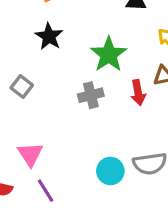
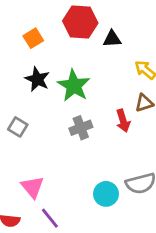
green star: (109, 54) -> (74, 86), moved

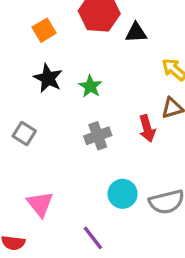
green star: (74, 86) -> (90, 86), size x0.6
cyan circle: (106, 194) -> (123, 194), moved
purple line: (50, 218) -> (93, 238), moved

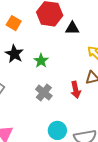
orange square: (44, 30) -> (14, 23), turned -32
gray cross: (98, 136) -> (44, 93), turned -35

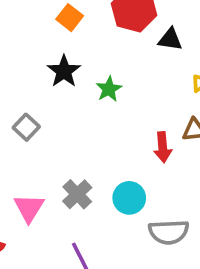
gray cross: (44, 93) -> (77, 194), moved
cyan circle: (57, 130) -> (129, 198), moved

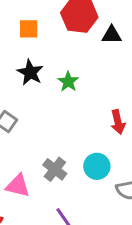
orange square: (70, 18) -> (29, 29), turned -30
pink triangle: (29, 208) -> (18, 186), turned -40

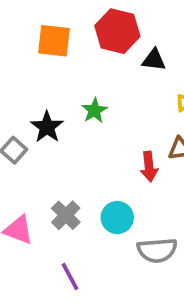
orange square: (29, 29) -> (54, 41), size x1.4
black star: (30, 72) -> (47, 127), moved

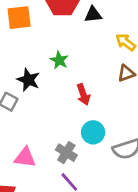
red arrow: (149, 167) -> (83, 95), moved
gray cross: (66, 215) -> (66, 153), moved

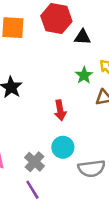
green star: (59, 60) -> (84, 75), moved

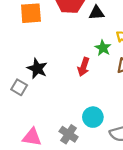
red arrow: (60, 110) -> (84, 67), moved, turned 36

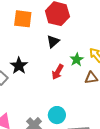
black triangle: (97, 13) -> (53, 41), moved, turned -48

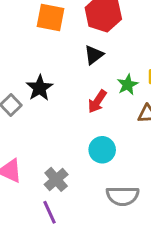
cyan circle: (57, 115) -> (102, 150), moved

